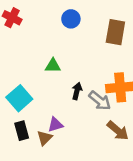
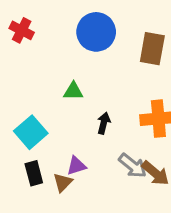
blue circle: (71, 19) -> (96, 32), size x1.6
gray arrow: (100, 101) -> (133, 166), moved

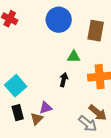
green triangle: (73, 91) -> (74, 57), moved
gray arrow: (133, 166) -> (88, 124), moved

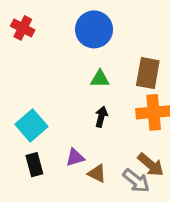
brown rectangle: (96, 31) -> (148, 73), moved
green triangle: (74, 57) -> (100, 79), moved
brown triangle: (37, 119) -> (97, 173), moved, turned -48

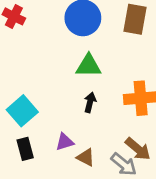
brown rectangle: (148, 73) -> (135, 19), moved
green triangle: (100, 79) -> (89, 66), size x1.4

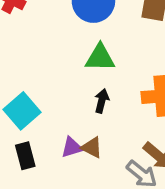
brown triangle: (86, 157) -> (92, 147), moved

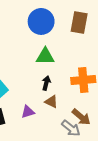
brown triangle: (92, 147) -> (51, 102), moved

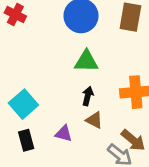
purple triangle: (28, 112) -> (64, 134), turned 32

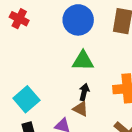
brown triangle: (94, 120) -> (81, 109), moved

